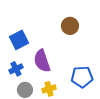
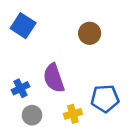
blue square: (19, 40) -> (23, 26), moved, turned -30
yellow cross: (49, 89) -> (73, 114), moved

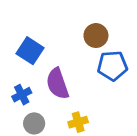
blue square: (23, 26) -> (30, 51), moved
blue pentagon: (105, 99) -> (112, 66), moved

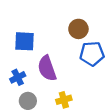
blue square: (30, 51) -> (24, 41), turned -30

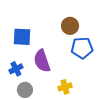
yellow cross: (64, 100) -> (65, 87), moved

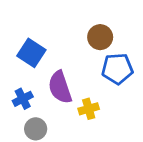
blue square: (22, 37) -> (31, 53), turned 30
yellow cross: (65, 87) -> (89, 109), moved

